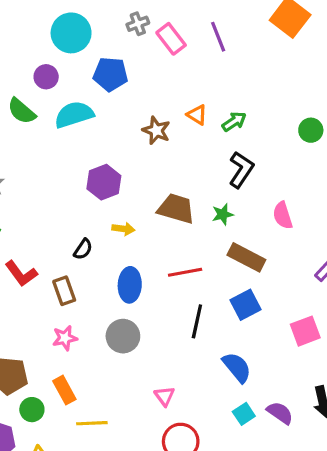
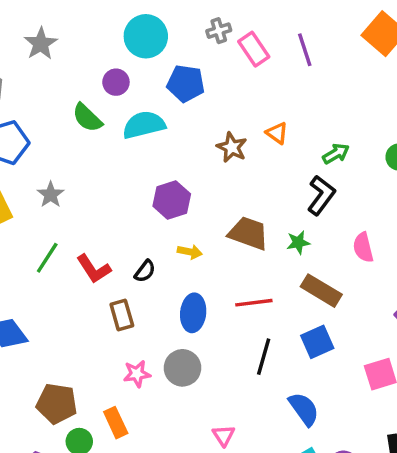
green arrow: (234, 122) -> (336, 154), moved
red L-shape: (21, 274) -> (94, 269), moved
pink star: (65, 338) -> (137, 374), moved

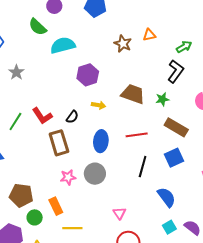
cyan semicircle: (144, 125) -> (63, 45), moved
orange triangle: (277, 133) -> (149, 35), turned -48
green line: (47, 258) -> (15, 121), moved
brown rectangle: (122, 315) -> (59, 143), size x1.4

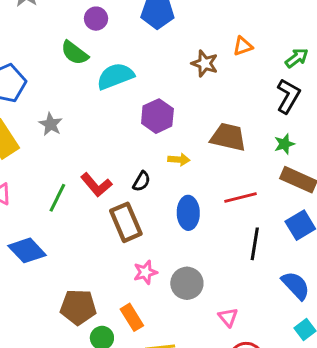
green star: (162, 99) -> (284, 144), moved
gray circle: (95, 174) -> (187, 283), moved

